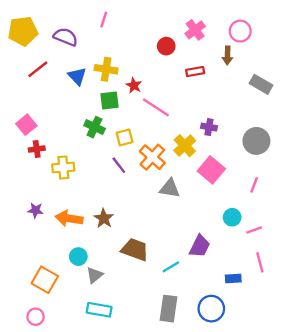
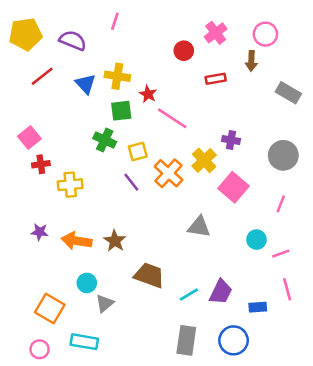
gray triangle: (170, 188) -> (199, 227), moved
purple trapezoid: (200, 246) -> (221, 292), moved
cyan rectangle: (99, 310) -> (84, 342), moved

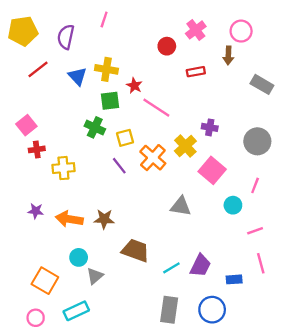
purple semicircle: (73, 40) -> (66, 37), turned -100
cyan circle: (256, 240) -> (233, 205), moved
brown star: (115, 241) -> (104, 219), turned -30
cyan rectangle: (84, 342) -> (76, 311), turned -35

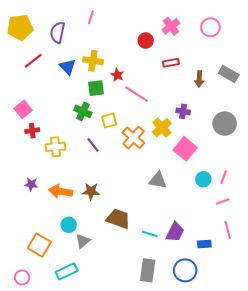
brown arrow: (228, 55) -> (199, 79), moved
purple line: (119, 166) -> (93, 145), moved
pink line: (255, 185) -> (224, 177), moved
cyan line: (171, 268) -> (150, 234), turned 49
pink circle: (36, 318) -> (22, 277), moved

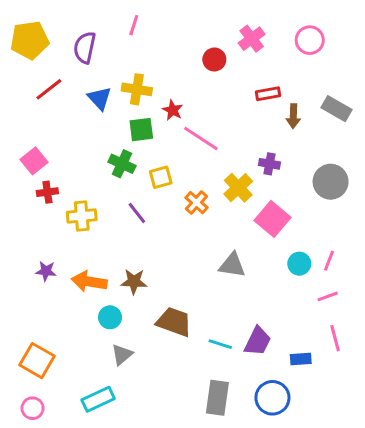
red rectangle: (171, 63) -> (268, 94), moved
orange cross: (133, 138) -> (196, 203), size x0.7
cyan circle: (69, 225) -> (110, 317), moved
orange square: (39, 245) -> (37, 361), moved

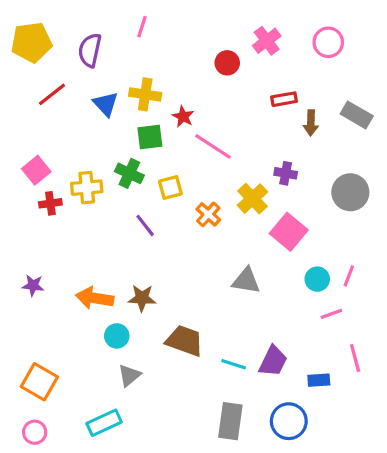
yellow cross: (82, 216) -> (87, 188), moved
purple star: (46, 271) -> (33, 285), moved
pink line: (328, 296) -> (331, 314), moved

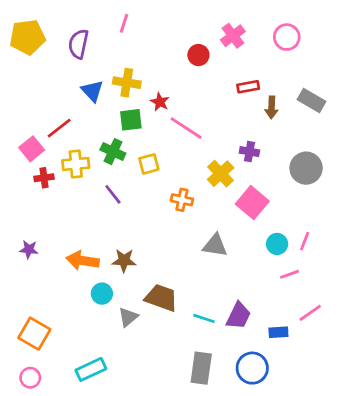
red line: (52, 94) -> (59, 128), moved
orange cross: (208, 214) -> (182, 200), moved, turned -30
purple line: (145, 225) -> (113, 194), moved
pink line: (355, 358) -> (310, 313), turned 70
gray triangle: (129, 375) -> (128, 317), moved

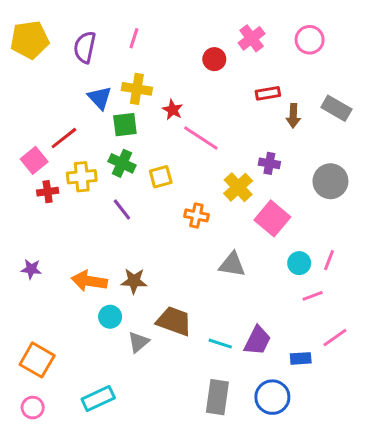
pink line: (124, 23) -> (134, 38), moved
green square: (131, 120) -> (125, 125), moved

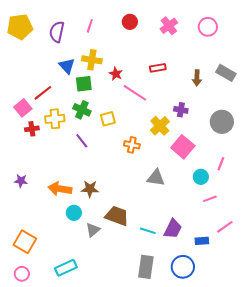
red circle: (214, 59) -> (130, 22), moved
red rectangle: (268, 93) -> (158, 68), moved
pink line: (329, 260) -> (221, 164), moved

